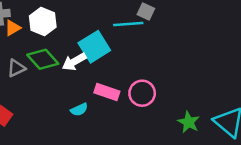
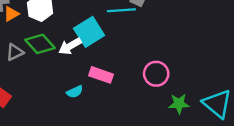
pink circle: (142, 93) -> (156, 74), moved
green star: (189, 122) -> (179, 104), turned -30

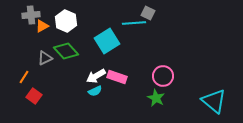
white arrow: (70, 46) -> (96, 76), moved
green star: (179, 104) -> (156, 98), moved, turned 30

